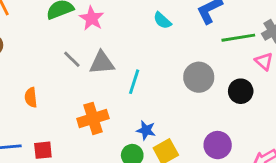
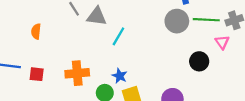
gray circle: (199, 77) -> (177, 21), moved
orange cross: (93, 118) -> (77, 73), moved

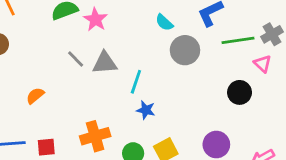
gray circle: (177, 21) -> (185, 50), moved
orange semicircle: (36, 31) -> (35, 96), turned 56
blue star: (120, 76) -> (146, 110), moved

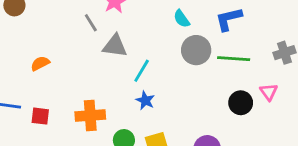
green line: (238, 40) -> (234, 59), moved
gray line: (76, 59) -> (91, 23), moved
pink triangle: (263, 64) -> (269, 92), moved

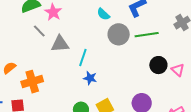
pink triangle: (269, 92) -> (178, 70), moved
orange cross: (90, 116) -> (32, 82), moved

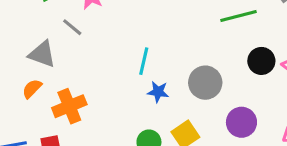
gray circle: (119, 34) -> (205, 83), moved
gray triangle: (60, 44) -> (42, 54), moved, turned 30

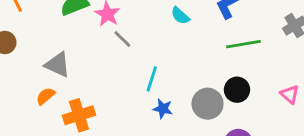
gray line: (72, 27) -> (122, 39), moved
black circle: (261, 61) -> (237, 90), moved

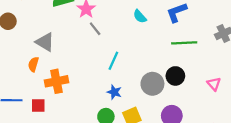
orange semicircle: (45, 96) -> (33, 64), turned -40
blue star: (163, 109) -> (114, 92), moved

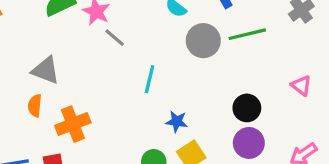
black circle: (175, 76) -> (247, 108), moved
gray circle: (152, 84) -> (203, 41), moved
blue star: (114, 92) -> (177, 122), moved

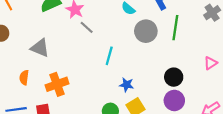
green line: (247, 34) -> (175, 28), turned -70
pink triangle: (301, 85) -> (211, 63), turned 48
orange semicircle: (35, 106) -> (24, 78), moved

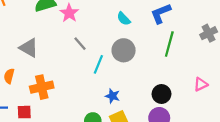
gray line: (87, 27) -> (80, 44), moved
gray circle: (146, 31) -> (124, 50), moved

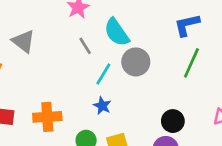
cyan semicircle: (124, 19) -> (117, 32), moved, size x1.6
orange cross: (42, 87) -> (47, 117), moved
blue star: (112, 96) -> (102, 106), moved

